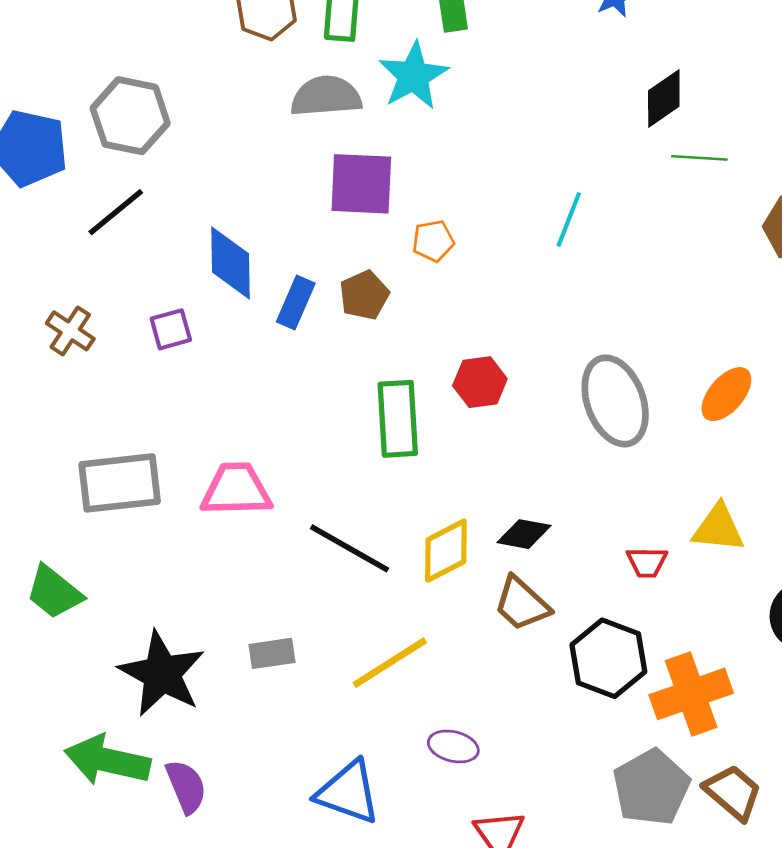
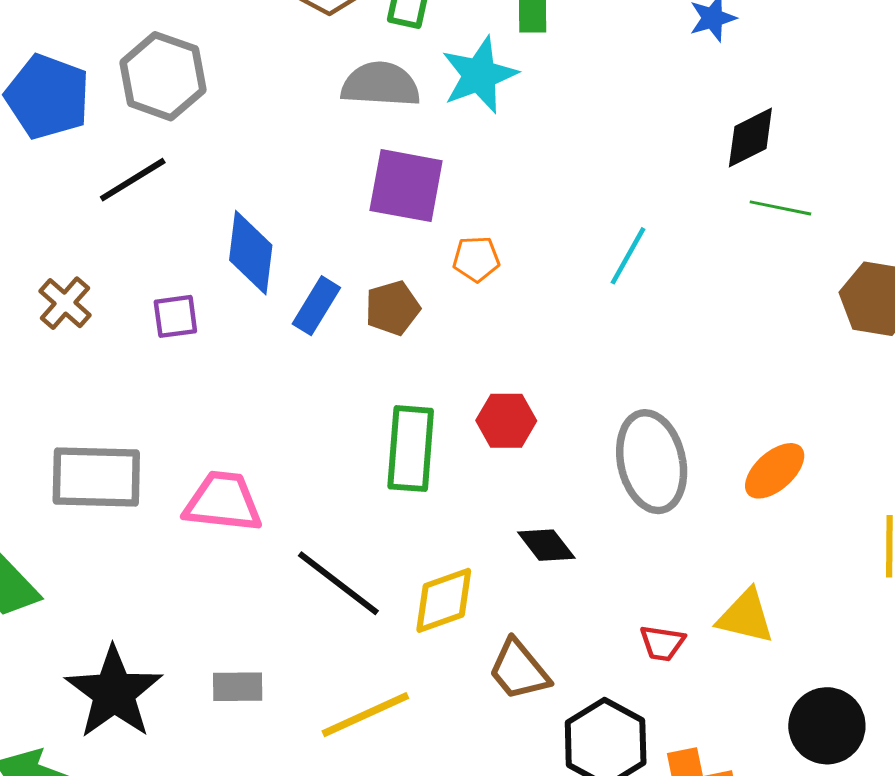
black diamond: (524, 534) -> (546, 545), moved, turned 34

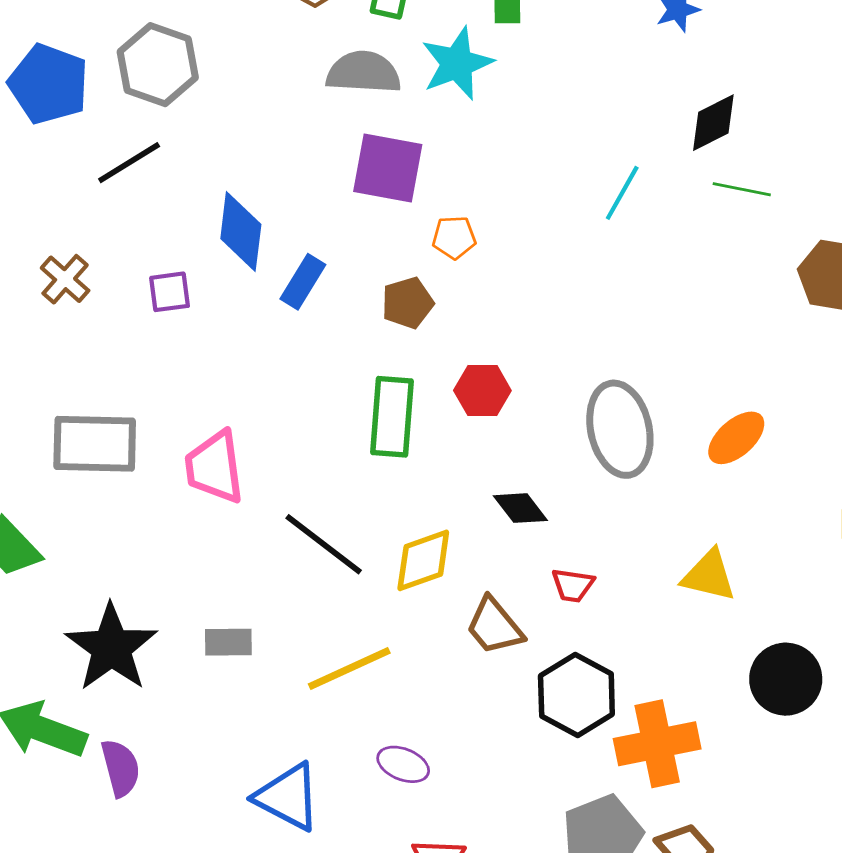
cyan line: (628, 256) -> (622, 193), moved
brown pentagon: (393, 308) -> (407, 303), moved
pink trapezoid: (223, 502) -> (215, 467), turned -104
red trapezoid: (662, 643) -> (573, 585), moved

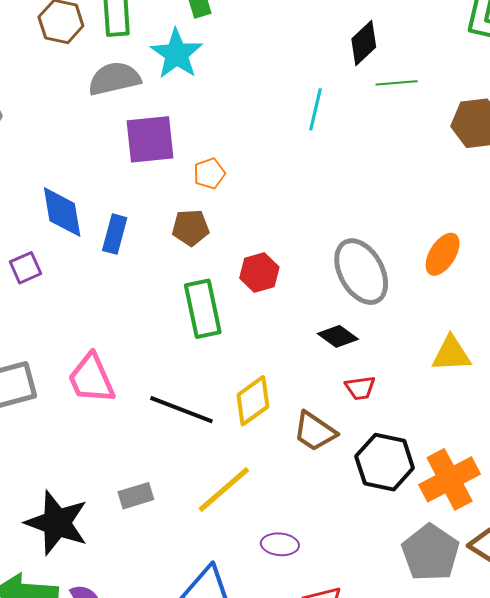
brown pentagon: (407, 303) -> (191, 228), turned 30
black diamond: (520, 508) -> (338, 336), moved

